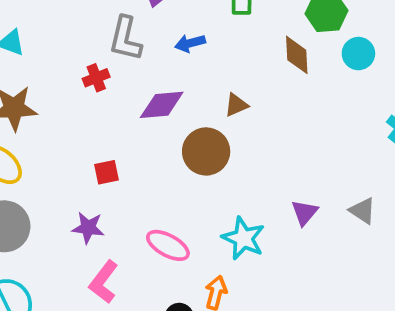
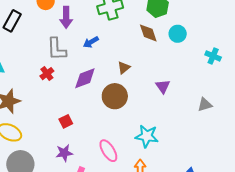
cyan circle: (358, 54) -> (178, 34), moved
gray triangle: (363, 211) -> (205, 105), turned -35
purple triangle: (305, 213) -> (163, 86), moved
pink ellipse: (168, 245) -> (108, 151), turned 45

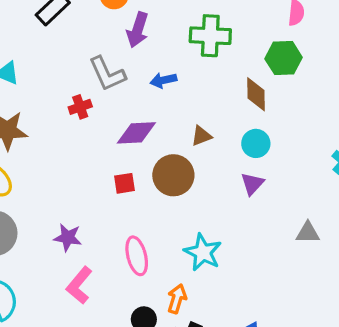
cyan circle: (178, 34) -> (256, 143), moved
gray L-shape: (57, 49) -> (107, 74), turned -40
red square: (66, 121) -> (124, 183), moved

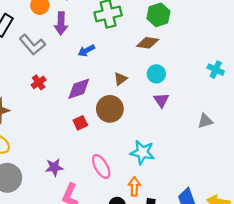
gray L-shape: (107, 74) -> (32, 45), moved
brown diamond: (256, 94) -> (148, 43), turned -65

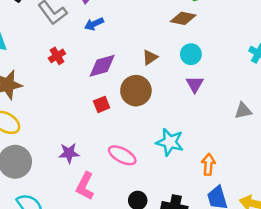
blue arrow: (86, 51) -> (94, 24), moved
pink ellipse: (101, 166) -> (122, 155), turned -35
orange arrow: (134, 186) -> (208, 164), moved

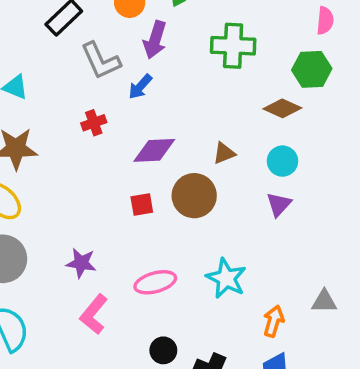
blue arrow: (94, 24) -> (140, 87), moved, turned -36
gray triangle: (243, 111) -> (324, 301), moved
pink ellipse: (122, 155) -> (155, 282), turned -56

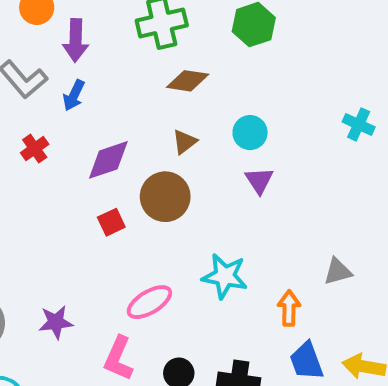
brown diamond: (282, 108) -> (188, 81), moved
purple star: (81, 263) -> (56, 322), moved
pink L-shape: (94, 314) -> (118, 358), moved

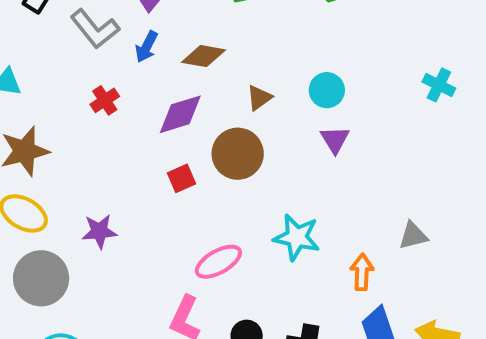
brown diamond: (188, 81) -> (204, 56), moved
purple star: (56, 322) -> (99, 231), moved

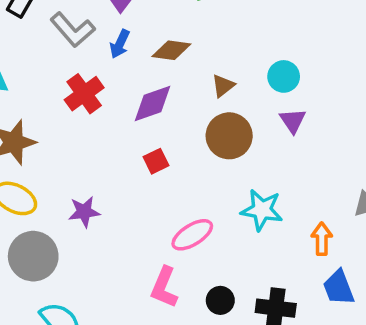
red cross: (105, 100) -> (84, 94), size x1.5
brown circle: (238, 154) -> (229, 136), moved

